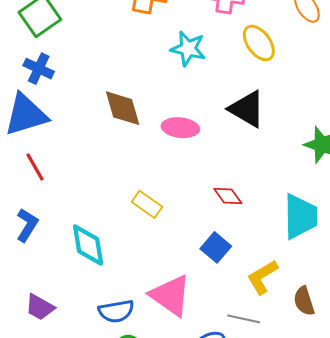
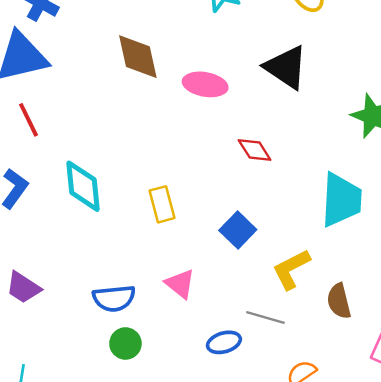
red diamond: (228, 196) -> (255, 150), moved
yellow rectangle: (147, 204) -> (162, 204), moved, turned 36
cyan diamond: (88, 245) -> (83, 186), moved
pink triangle: (171, 295) -> (180, 284), size x0.6

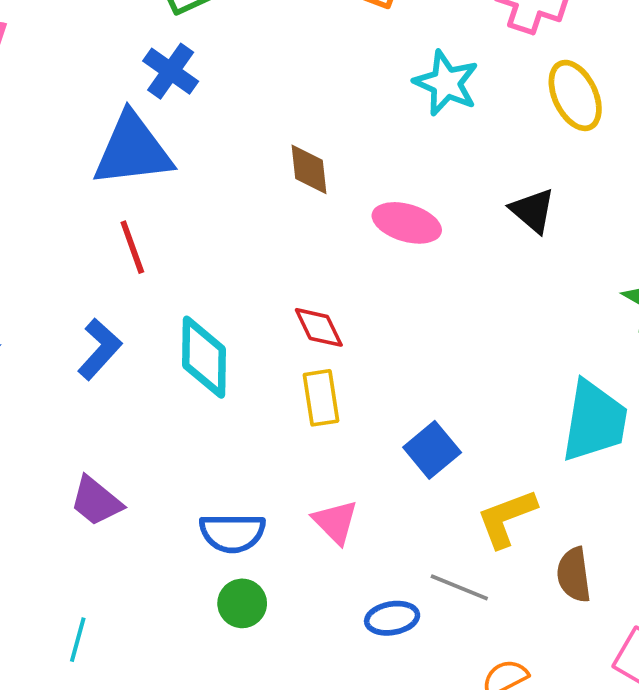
brown diamond: (138, 57) -> (309, 169), size x0.7
black triangle: (286, 67) -> (533, 211), size x0.7
red diamond: (255, 150) -> (319, 327), moved

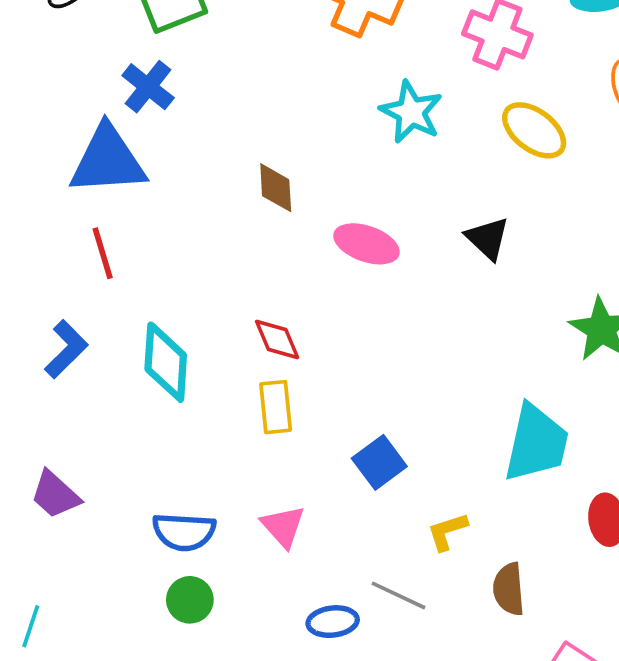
yellow ellipse: (575, 95) -> (534, 130), turned -30
yellow L-shape: (507, 518) -> (447, 531), size x0.7

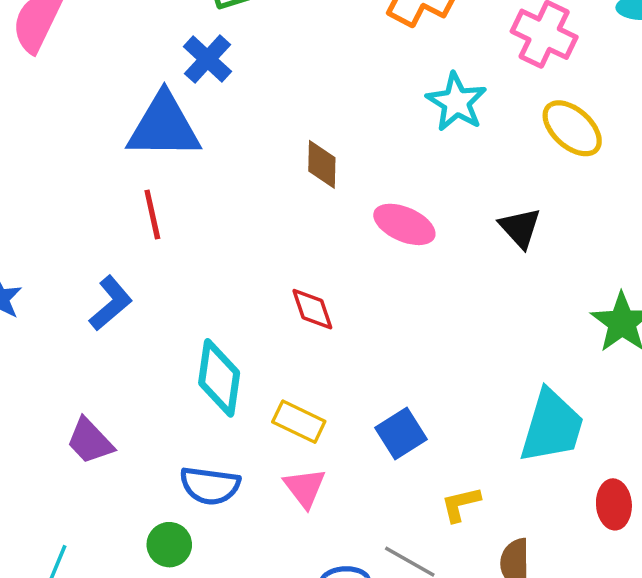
cyan diamond: (166, 362) -> (219, 378), moved
yellow rectangle: (276, 407) -> (299, 422), moved, turned -63
green circle: (190, 600) -> (169, 545), moved

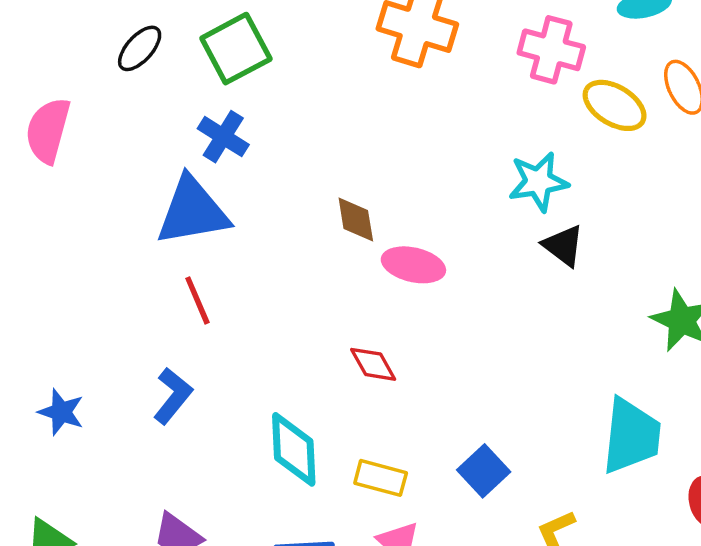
cyan star: (456, 102) -> (538, 182), moved, turned -30
yellow ellipse: (572, 128) -> (615, 105), moved
pink ellipse: (404, 224) -> (413, 265), moved

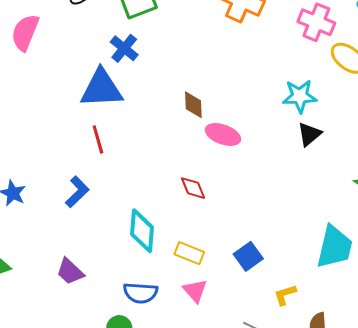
black triangle: (563, 246) -> (309, 134), turned 36

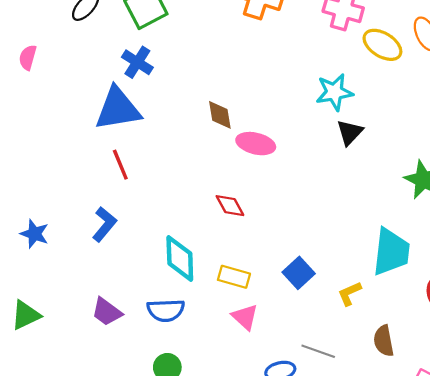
pink semicircle: (25, 32) -> (28, 57), size x0.6
blue semicircle: (141, 293) -> (166, 310), moved
yellow L-shape: (285, 295) -> (350, 293), moved

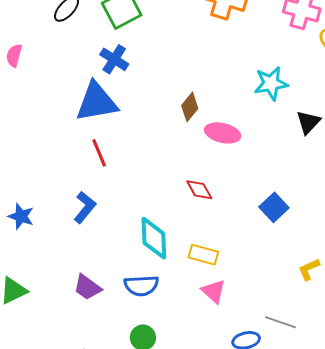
cyan star: (334, 92) -> (271, 83), moved
brown diamond: (220, 115) -> (190, 107), turned 48
blue square: (299, 273) -> (274, 207), moved

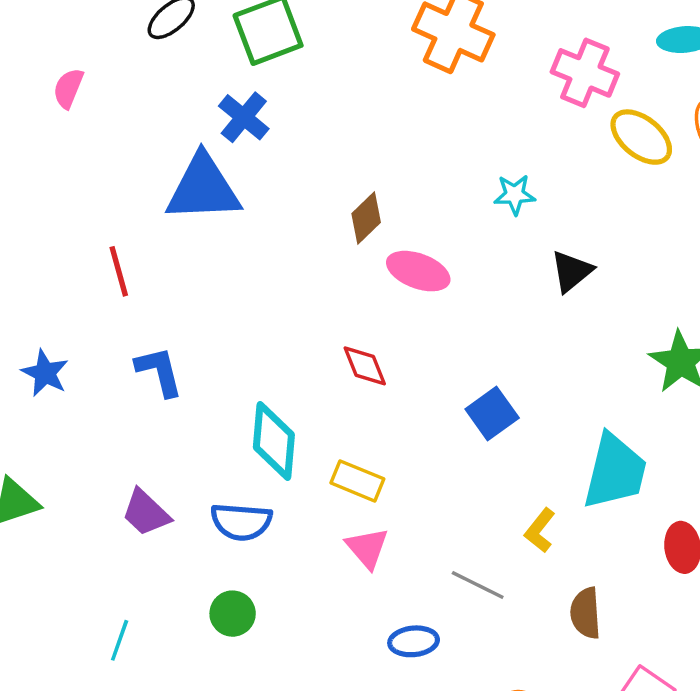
cyan star: (271, 83) -> (515, 195), size x0.7
red line: (99, 153) -> (119, 271), moved
blue L-shape: (85, 207) -> (159, 371), turned -60
yellow L-shape: (309, 269) -> (540, 530), turned -35
gray line: (281, 322) -> (478, 585), moved

